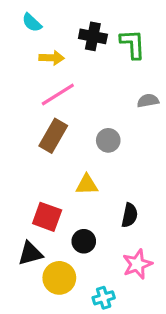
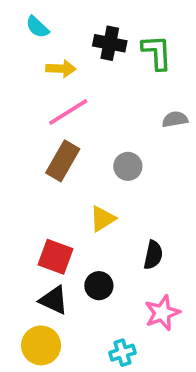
yellow triangle: (87, 185) -> (103, 219), turned -30
black triangle: (30, 253) -> (54, 300), moved, turned 40
yellow circle: (59, 278) -> (41, 345), moved

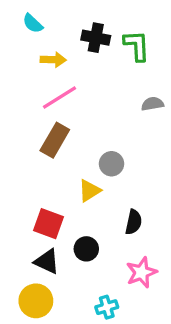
gray circle: (128, 166) -> (112, 164), moved

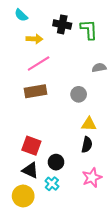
brown rectangle: (55, 140) -> (35, 91), turned 50
gray circle: (112, 164) -> (79, 94), moved
yellow triangle: (89, 191) -> (89, 124), moved, turned 35
cyan cross: (107, 307) -> (52, 184), moved, turned -32

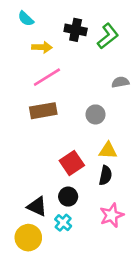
green L-shape: (89, 30) -> (108, 36), turned 55
red square: (31, 146) -> (72, 163), moved, turned 36

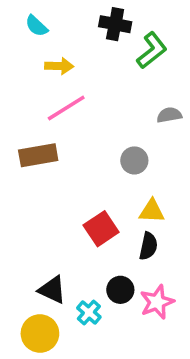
black cross: (76, 30) -> (115, 24), moved
brown rectangle: (43, 111) -> (38, 155), moved
black circle: (68, 197) -> (120, 290), moved

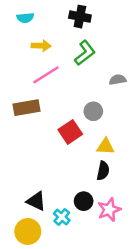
cyan semicircle: (36, 26) -> (25, 18), turned -49
green L-shape: (152, 50) -> (85, 53), moved
red square: (101, 229) -> (70, 132), moved

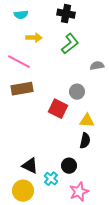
pink line: (46, 75) -> (19, 62), moved, turned 60
red square: (70, 132) -> (58, 109), turned -30
pink star: (109, 210) -> (79, 192), moved

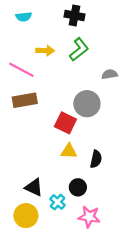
yellow arrow: (34, 38) -> (45, 51), moved
gray circle: (77, 92) -> (87, 104), size x1.5
yellow triangle: (87, 121) -> (69, 151), moved
pink star: (79, 192) -> (89, 217), turned 30

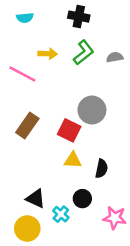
gray semicircle: (110, 74) -> (115, 57), moved
brown rectangle: (25, 100) -> (27, 126), moved, turned -45
pink star: (89, 217) -> (115, 218), moved

